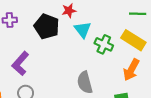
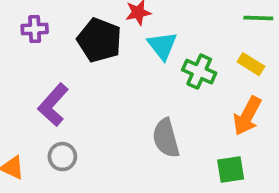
yellow rectangle: (133, 40) -> (251, 64), size x0.6

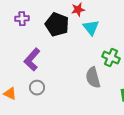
green cross: (199, 72) -> (111, 58), moved

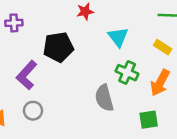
black pentagon: (57, 25) -> (58, 47), moved, turned -30
cyan triangle: (91, 28) -> (118, 37), moved

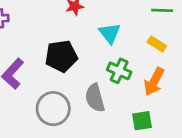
black pentagon: (58, 47) -> (61, 56), moved
gray circle: (33, 111) -> (53, 109), moved, size x1.6

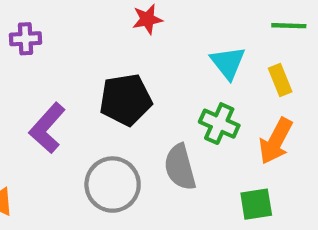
cyan triangle: (110, 33) -> (228, 63), moved
yellow rectangle: (157, 44) -> (280, 80), turned 36

